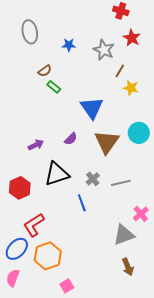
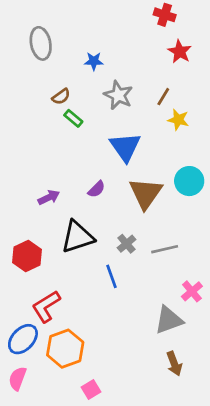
gray star: (104, 50) -> (118, 95), moved

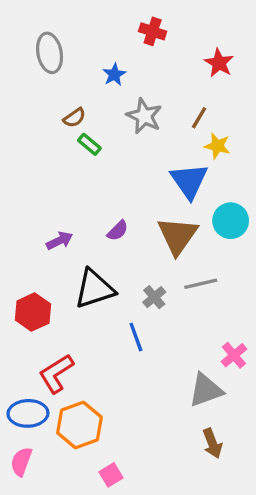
red cross: (165, 15) -> (153, 31), moved
blue star: (94, 61) -> (114, 75), turned -30
blue triangle: (125, 147) -> (189, 181), moved
gray line: (165, 249) -> (201, 284), moved
blue ellipse: (23, 339) -> (28, 413), turned 44

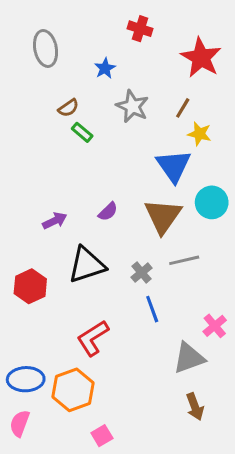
red star: (219, 63) -> (201, 58), size x1.5
blue line: (136, 337) -> (152, 309), moved
red L-shape: (56, 374) -> (93, 338), moved

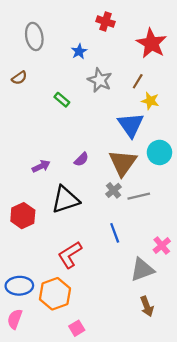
brown semicircle: (68, 108) -> (19, 78), moved
gray cross: (142, 273) -> (114, 190), moved

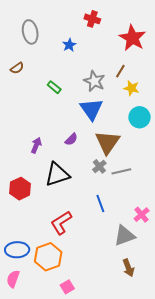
gray star: (100, 80) -> (94, 81), moved
blue triangle: (131, 125) -> (91, 109), moved
cyan circle: (159, 152) -> (140, 117), moved
purple arrow: (41, 166) -> (36, 145), turned -42

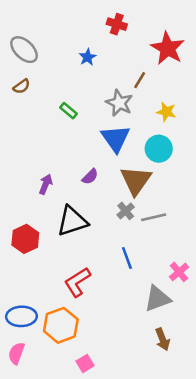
gray ellipse: (30, 32) -> (24, 50), moved, turned -35
brown line: (120, 71) -> (140, 80), moved
cyan circle: (140, 117) -> (159, 149), moved

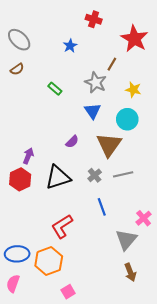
blue triangle: (116, 139) -> (93, 111), size x0.7
purple arrow: (46, 184) -> (28, 156), moved
gray cross: (126, 211) -> (95, 175), moved
red hexagon: (25, 239) -> (20, 179), moved
gray triangle: (157, 299) -> (126, 240), turned -30

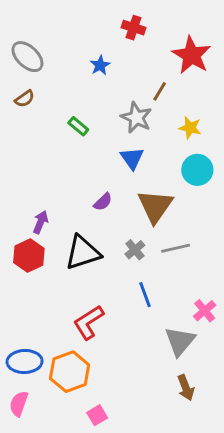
cyan circle: (127, 119) -> (197, 170), moved

